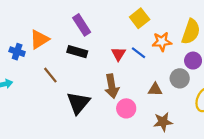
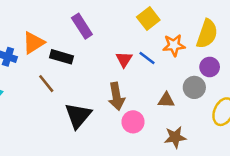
black rectangle: (77, 52) -> (62, 57), moved

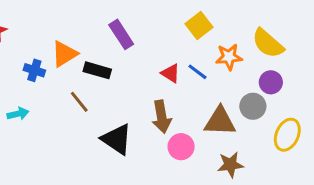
yellow semicircle: (207, 34) -> (268, 43), turned 112
red triangle: (124, 59) -> (171, 73), turned -30
brown triangle: (166, 100) -> (220, 121), size x1.6
black triangle: (78, 115) -> (117, 139), turned -36

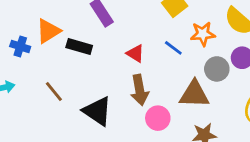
red triangle: (171, 73) -> (135, 54), moved
brown line: (79, 102) -> (54, 91), moved
gray circle: (253, 106) -> (217, 69), moved

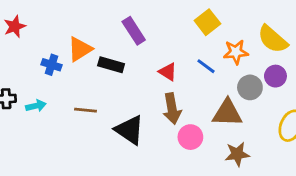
brown line: (54, 91) -> (86, 110), turned -45

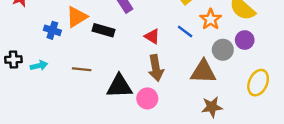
orange star: (236, 52) -> (211, 19), turned -30
black triangle: (129, 130) -> (119, 86), turned -36
pink circle: (190, 137) -> (147, 98), moved

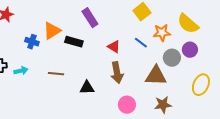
orange star: (211, 19) -> (162, 33), turned 30
black triangle: (119, 86) -> (87, 88), size x0.7
pink circle: (147, 98) -> (127, 105), moved

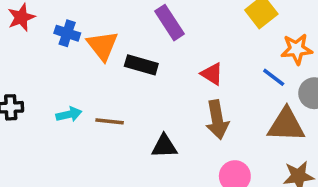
orange triangle: (52, 31) -> (102, 46), turned -36
blue cross: (32, 42) -> (67, 33), moved
blue line: (141, 43) -> (274, 77), moved
cyan arrow: (21, 71) -> (69, 114), moved

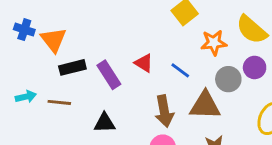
purple rectangle: (170, 23) -> (109, 75), moved
black rectangle: (141, 65) -> (72, 67), moved, turned -30
blue line: (274, 77) -> (180, 70), moved
brown arrow: (217, 120) -> (164, 111), moved

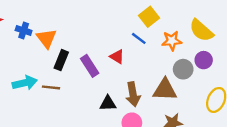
black rectangle: (72, 67) -> (61, 60), turned -54
blue line: (180, 70) -> (139, 38), moved
cyan arrow: (26, 97) -> (25, 83), size x1.5
black triangle: (104, 123) -> (108, 103), moved

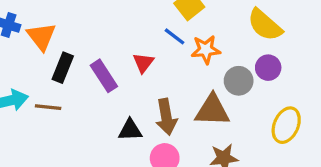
orange star: (172, 41) -> (206, 50), moved
red triangle: (117, 57) -> (143, 63), turned 35

